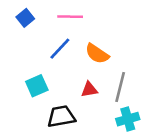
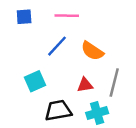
blue square: (25, 18) -> (24, 17), turned 35
cyan cross: (128, 119) -> (97, 113), moved

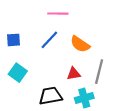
blue square: (24, 17) -> (14, 40), moved
cyan square: (35, 81) -> (18, 73), moved, turned -30

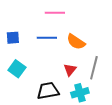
blue line: (49, 40) -> (47, 38), turned 48
red triangle: (74, 74) -> (70, 70), turned -40

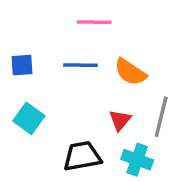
cyan cross: (80, 93) -> (137, 160), turned 36

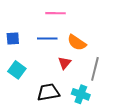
red triangle: (120, 120) -> (65, 63), moved

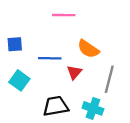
blue line: (47, 39) -> (50, 58), moved

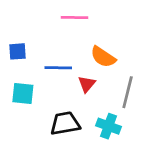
cyan square: (19, 80) -> (23, 94), turned -30

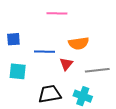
orange semicircle: (103, 57) -> (79, 43), turned -42
gray line: (128, 92) -> (97, 70), turned 70

